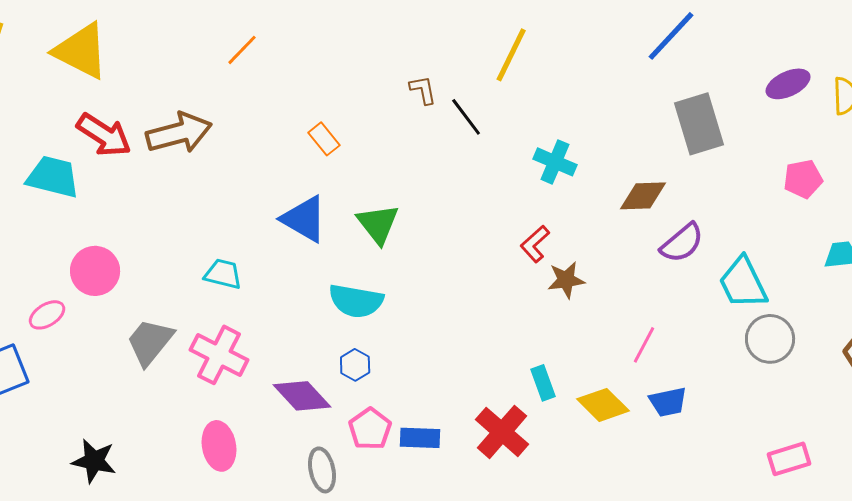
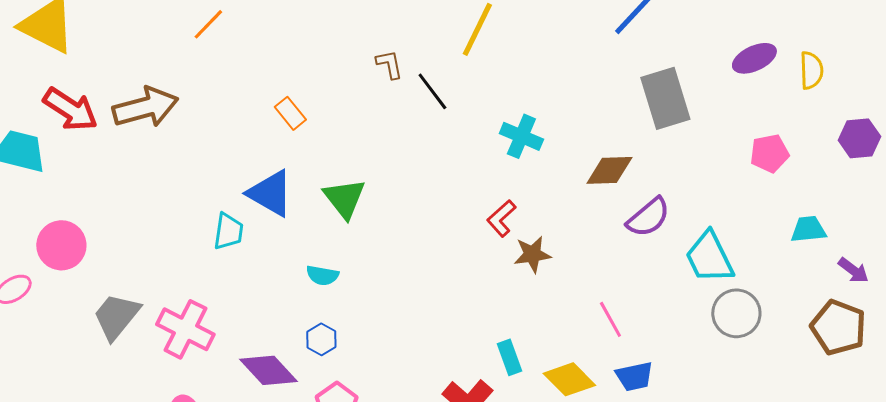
cyan trapezoid: (223, 274) -> (228, 231), moved, turned 84
cyan semicircle: (356, 301) -> (322, 275), size x0.6
pink line: (644, 345) -> (610, 319), turned -57

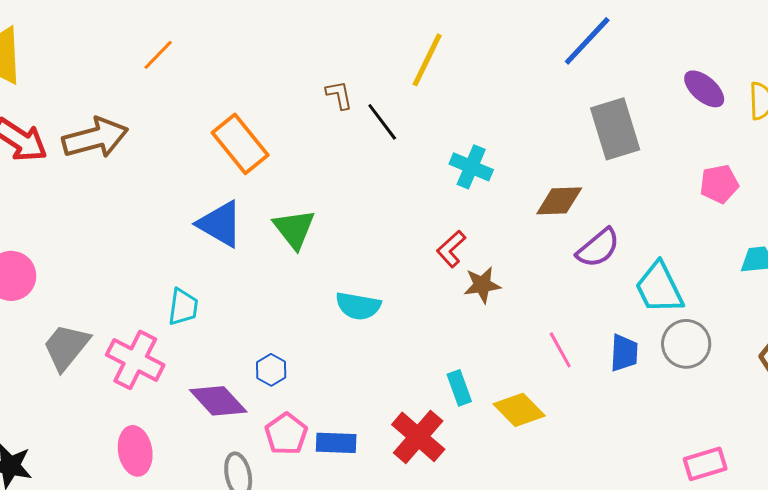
purple ellipse: (754, 58) -> (704, 89), turned 66
orange rectangle: (290, 113) -> (240, 144), size x1.8
cyan trapezoid: (228, 231) -> (183, 307), moved
cyan semicircle: (322, 275) -> (358, 306), moved, size x1.4
blue trapezoid: (634, 376) -> (624, 353), moved, turned -75

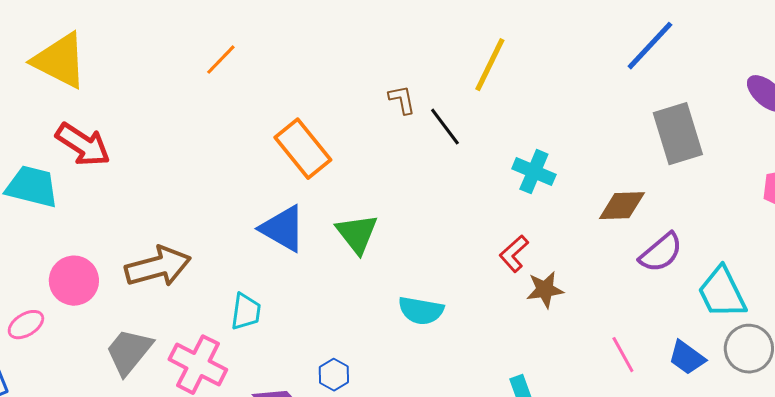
brown arrow: (95, 138) -> (158, 267), moved
blue trapezoid: (624, 353) -> (687, 358), turned 123

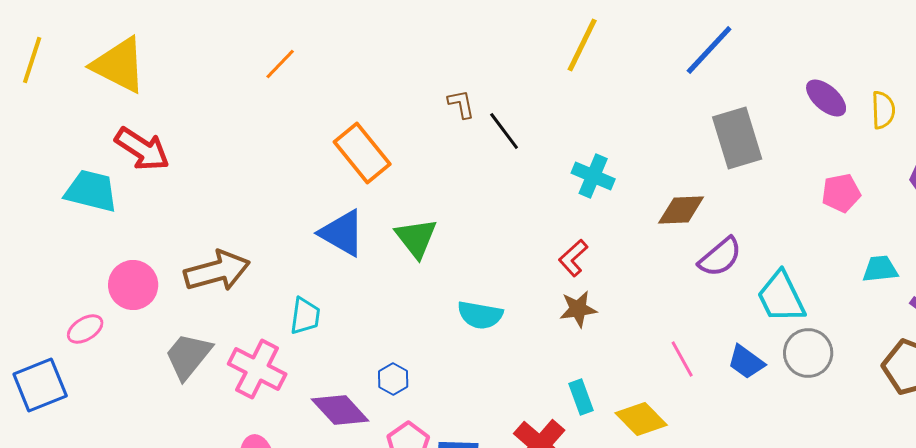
yellow line: (490, 65) -> (582, 45), moved
brown star: (545, 290) -> (578, 309), moved

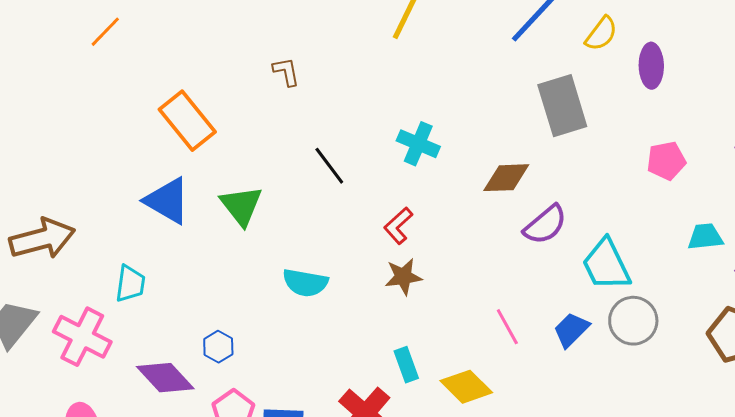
purple ellipse: (826, 98) -> (651, 66), turned 48
yellow semicircle: (883, 110) -> (601, 34), moved, turned 39
black line: (504, 131) -> (329, 166), moved
blue trapezoid: (746, 362) -> (571, 330), turned 99

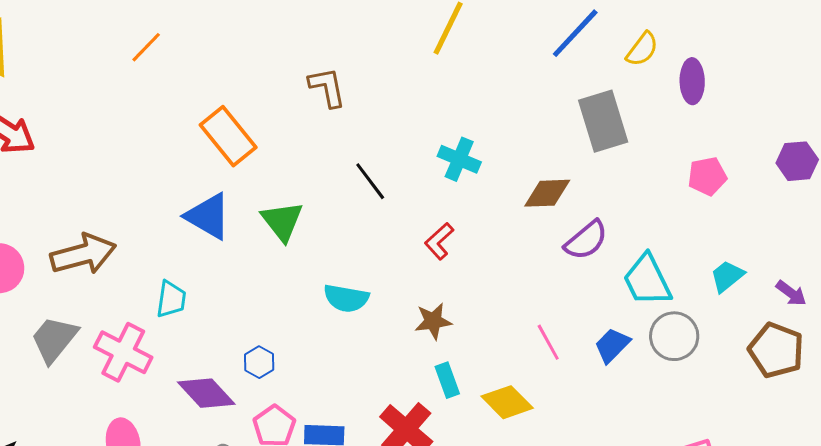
brown L-shape: (286, 72) -> (327, 87), size x1.4
cyan trapezoid: (705, 237) -> (727, 276), moved, turned -33
brown star: (403, 277) -> (433, 321), moved

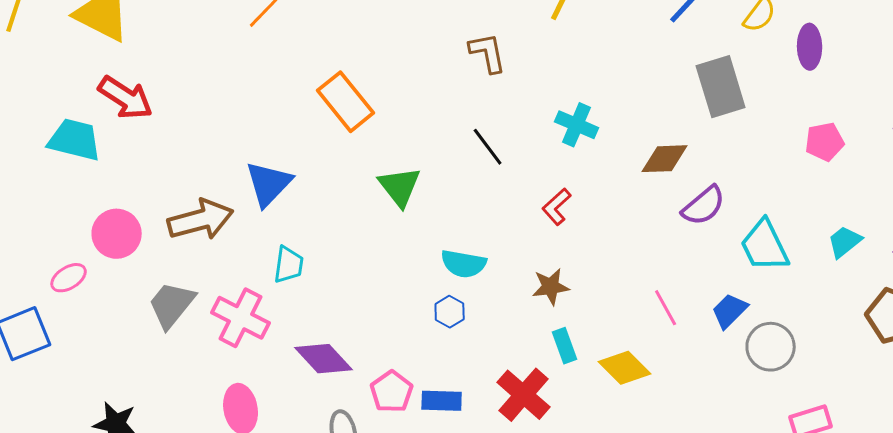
brown L-shape: (327, 87) -> (488, 53), moved
blue triangle: (208, 216) -> (269, 184), moved, turned 44
gray circle: (674, 336) -> (771, 347), moved
blue hexagon: (259, 362) -> (450, 312), moved

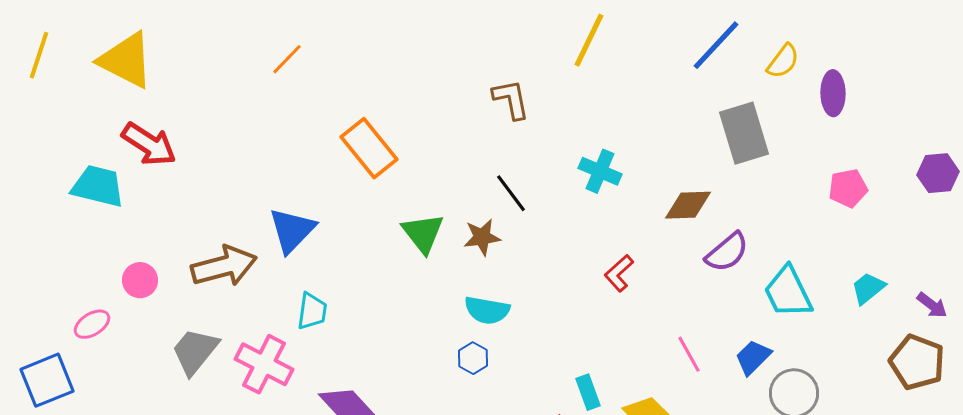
red L-shape: (557, 207) -> (619, 273), moved
pink circle: (117, 234) -> (140, 280), size x0.7
brown star: (551, 287) -> (482, 237), moved

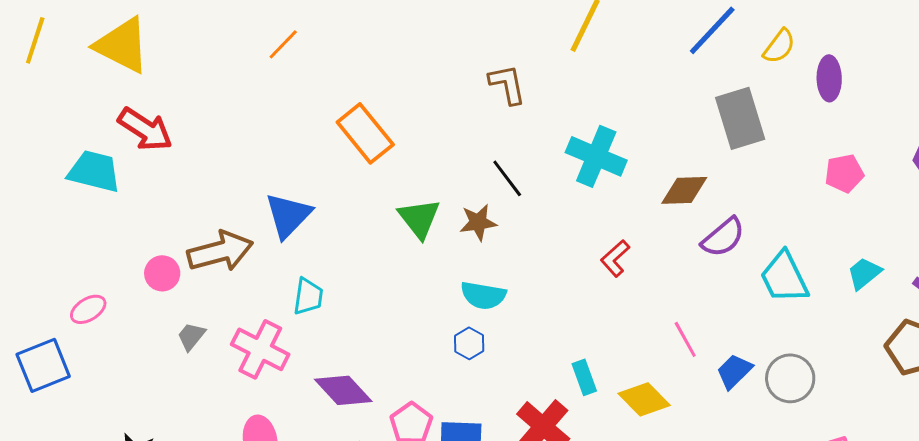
cyan cross: (600, 171) -> (596, 156), size x1.4
pink circle: (140, 280) -> (162, 273), moved
gray trapezoid: (195, 351) -> (191, 336), size x0.6
blue trapezoid: (753, 357) -> (734, 371), moved

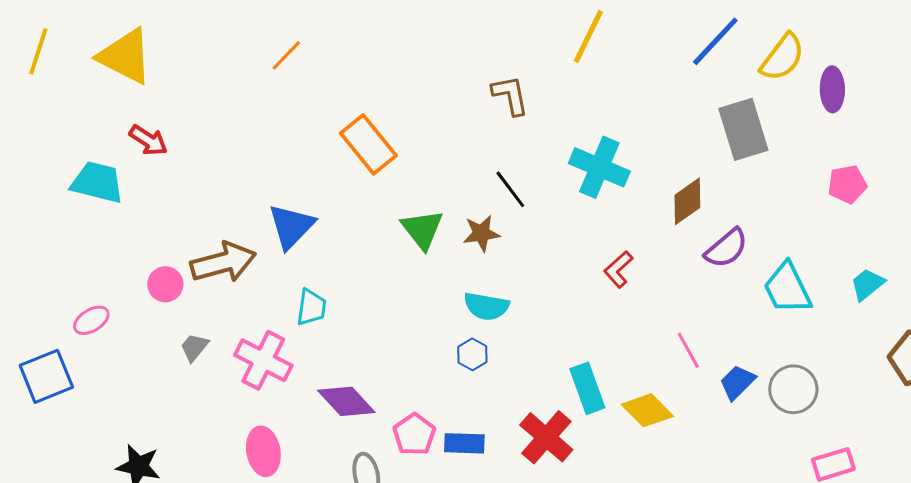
yellow semicircle: (779, 46) -> (782, 57), size x1.4
red arrow: (145, 129) -> (148, 140), size x0.7
brown diamond: (684, 190) -> (687, 201), turned -33
cyan rectangle: (584, 377) -> (587, 388), size x1.4

